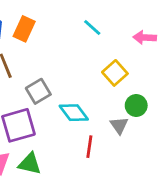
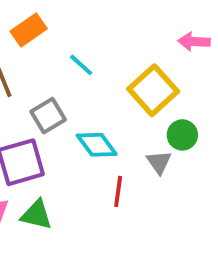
cyan line: (92, 27) -> (81, 65), moved
orange rectangle: (24, 29) -> (29, 30), turned 30
yellow square: (115, 73) -> (153, 90), size x1.4

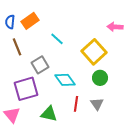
green circle: (182, 135) -> (100, 78), moved
gray triangle: (159, 162) -> (97, 104), moved
green triangle: (36, 215) -> (49, 114), moved

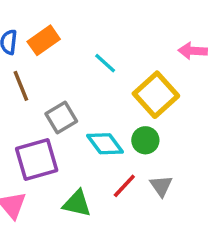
cyan line: (57, 39) -> (105, 63), moved
green circle: (100, 78) -> (145, 140), moved
red line: (76, 104) -> (124, 186), turned 35

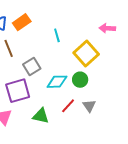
cyan line: (105, 63) -> (57, 35), turned 32
cyan diamond: (105, 144) -> (57, 82), turned -55

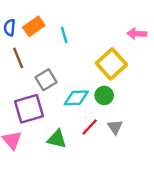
cyan line: (57, 35) -> (64, 35), moved

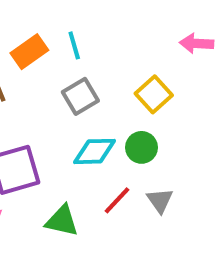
orange rectangle: (34, 26) -> (29, 52), moved
yellow square: (111, 64) -> (154, 94), size x0.7
gray square: (46, 80) -> (80, 96), moved

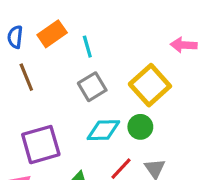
orange rectangle: (29, 52) -> (52, 34), moved
yellow square: (154, 94) -> (150, 85), size x1.4

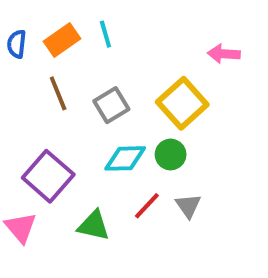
cyan line: (87, 47) -> (105, 34), moved
brown line: (26, 77) -> (58, 93), moved
purple square: (41, 145) -> (48, 176), turned -33

